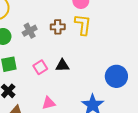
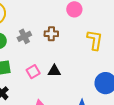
yellow L-shape: (83, 25) -> (95, 40), moved

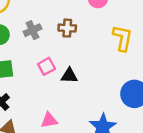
pink square: (33, 72) -> (46, 66), moved

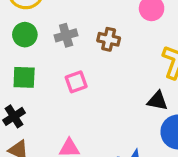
black triangle: (69, 76) -> (157, 101), moved

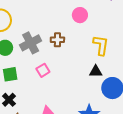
gray cross: (66, 35) -> (31, 43), size x1.5

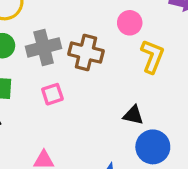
brown cross: (57, 40) -> (86, 53), size x1.5
yellow L-shape: (101, 45) -> (152, 56), moved

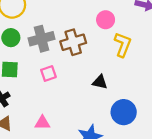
brown cross: (86, 53) -> (73, 42), turned -30
black triangle: (133, 115) -> (100, 82), moved

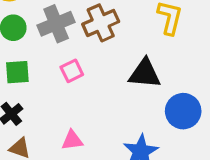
black triangle: (100, 82) -> (145, 74), size x1.5

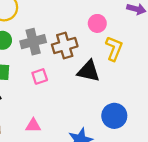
black triangle: (145, 74) -> (89, 71), moved

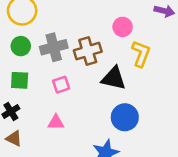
blue circle: (114, 116) -> (125, 117), moved
pink triangle: (33, 126) -> (56, 122), moved

